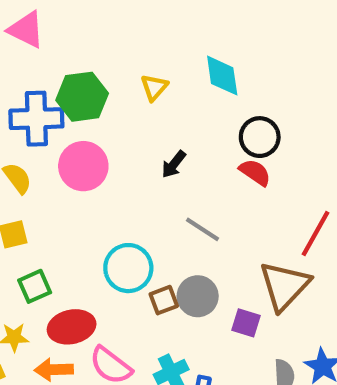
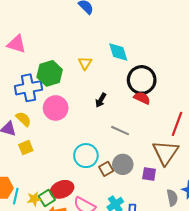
black circle: (260, 137) -> (142, 80), size x1.4
green square: (35, 286) -> (47, 198), moved

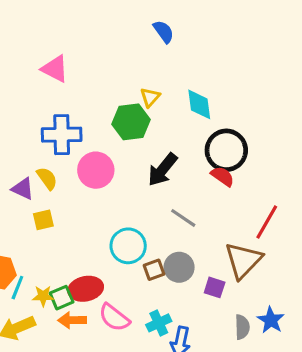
yellow triangle: (85, 63) -> (150, 97), moved
green hexagon: (50, 73) -> (131, 122), moved
black arrow: (101, 100) -> (163, 170), size x1.6

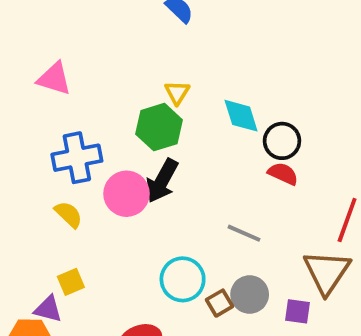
cyan diamond: (199, 104) -> (241, 116), moved
black circle: (226, 150) -> (282, 141), size x0.7
black arrow: (163, 170) -> (162, 181), moved
purple triangle: (23, 189) -> (48, 309), moved
yellow square: (43, 220) -> (71, 282), moved

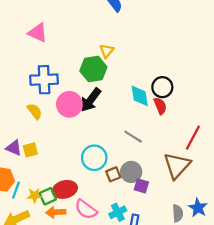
cyan diamond: (241, 116) -> (140, 96), moved
red semicircle: (283, 174) -> (160, 106), turned 35
purple triangle: (48, 309) -> (14, 148), moved
purple square: (298, 311) -> (141, 186), moved

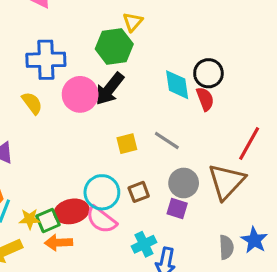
yellow square: (30, 150) -> (127, 144), moved
cyan circle: (94, 158) -> (102, 192), moved
gray circle: (131, 172) -> (184, 183), moved
pink semicircle: (86, 209) -> (101, 220), moved

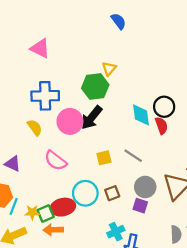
pink semicircle: (101, 220) -> (56, 161), moved

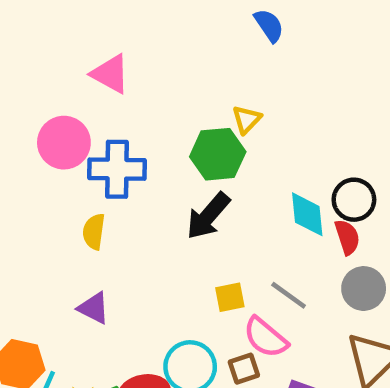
pink circle: (70, 121) -> (64, 143), moved
yellow semicircle: (35, 127) -> (94, 232), turned -138
pink semicircle: (56, 161) -> (266, 338), moved
purple triangle: (13, 164) -> (94, 308), moved
gray circle: (145, 187) -> (364, 289), moved

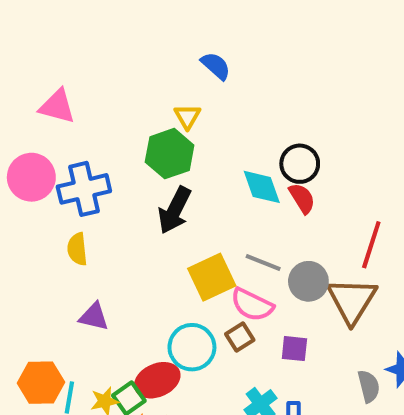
blue semicircle: (269, 25) -> (216, 66), moved
gray circle: (364, 289) -> (308, 281), moved
yellow square: (230, 297) -> (212, 277), size x1.6

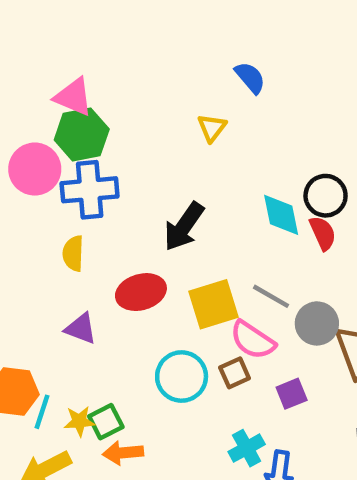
green hexagon: (170, 154) -> (82, 134), moved
purple square: (294, 349) -> (292, 394), turned -36
red ellipse: (157, 380) -> (141, 292), moved

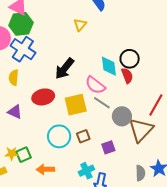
blue cross: (90, 190) -> (23, 49), turned 35
pink semicircle: (253, 340) -> (95, 85), moved
orange arrow: (123, 453) -> (45, 169), moved

